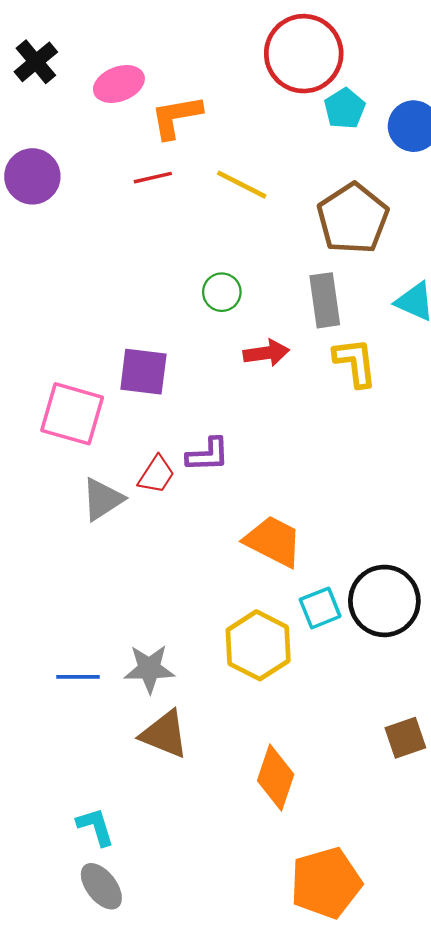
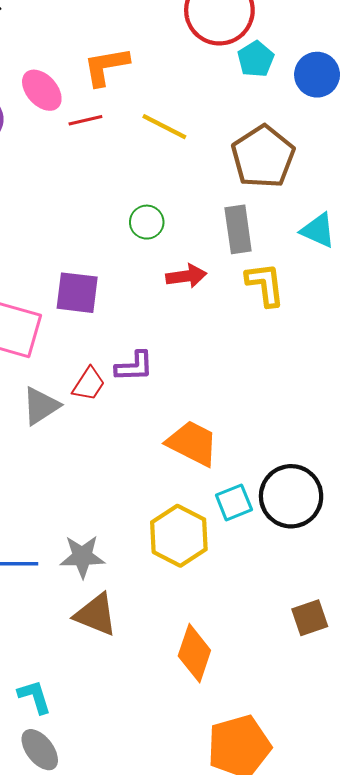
pink ellipse: (119, 84) -> (42, 90), moved, turned 69

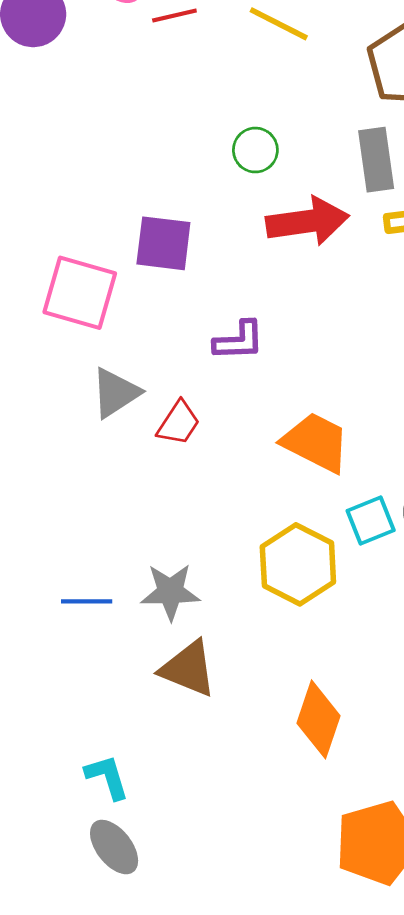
red arrow: (186, 276) -> (308, 221), size x1.5
red trapezoid: (89, 384) -> (179, 423), moved

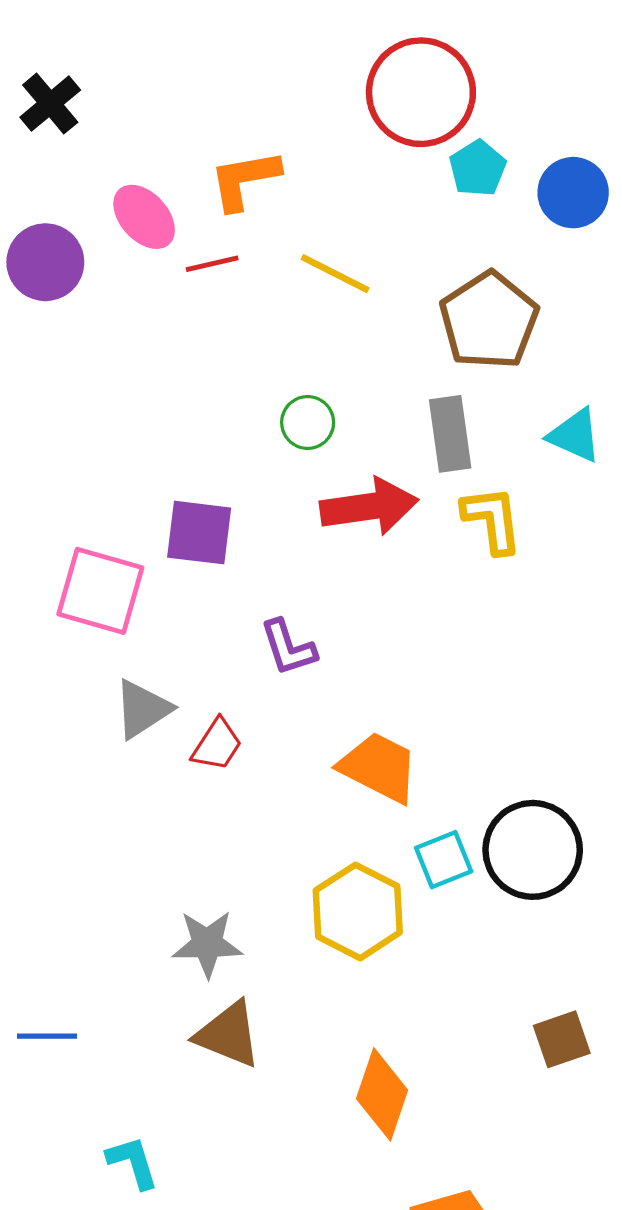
purple L-shape: (239, 341) -> (288, 648), turned 74
blue line: (87, 601) -> (47, 1036), moved

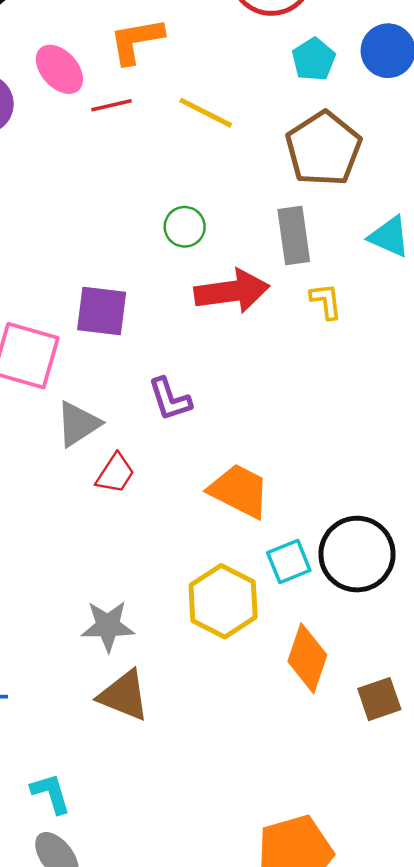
cyan pentagon: (478, 168) -> (314, 59), moved
yellow L-shape: (492, 520) -> (326, 301), size x0.7
gray triangle: (142, 709) -> (78, 424), moved
orange diamond: (382, 1094) -> (307, 658), moved

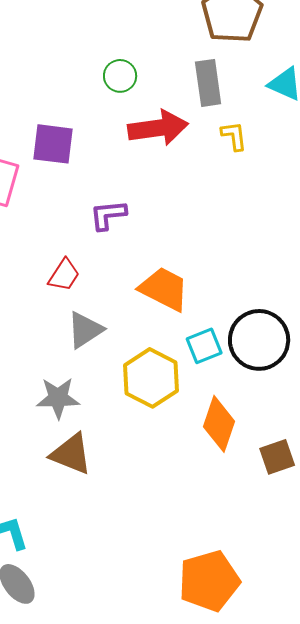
purple L-shape: (170, 399) -> (108, 215), turned 102
gray triangle: (78, 424) -> (85, 330), moved

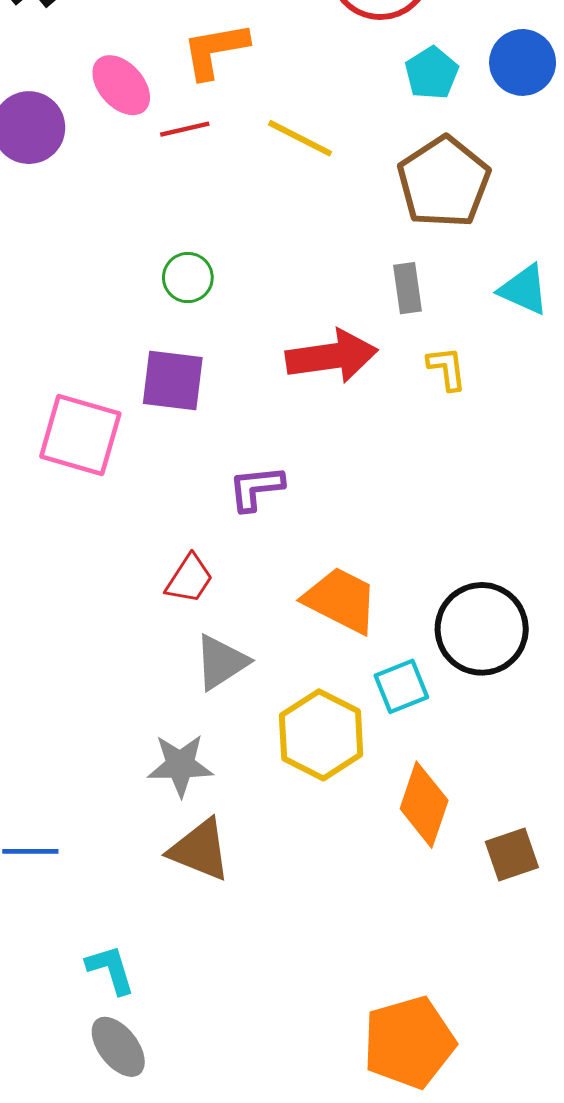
green circle: (120, 76) -> (188, 278), moved
gray rectangle: (208, 83) -> (407, 288), size x0.7
black circle: (259, 340) -> (482, 629), moved

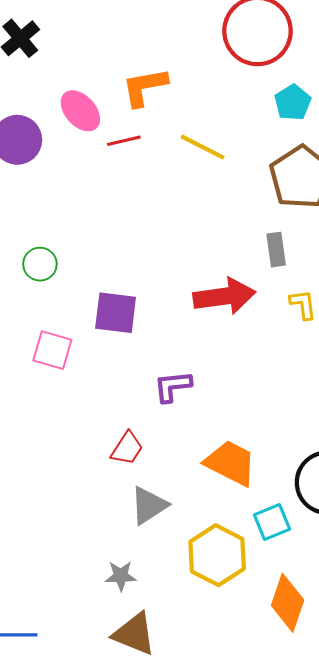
green circle: (188, 278) -> (40, 264), moved
pink square: (80, 435) -> (52, 350), size x0.7
gray star: (180, 765) -> (121, 576), size x0.7

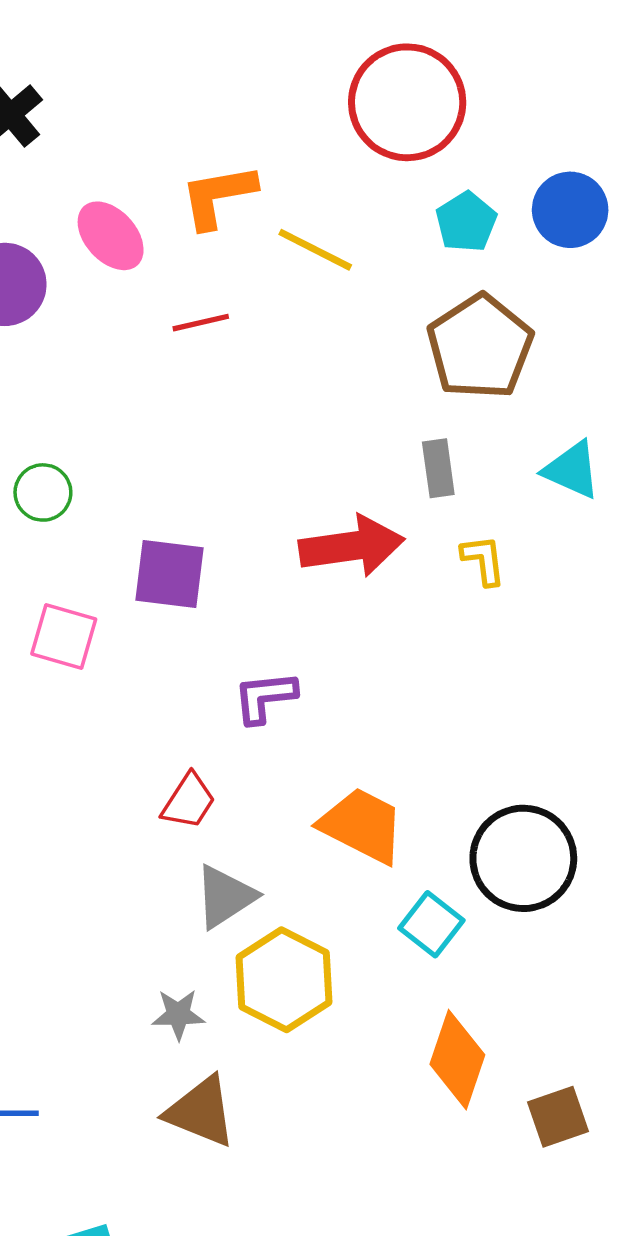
red line: (124, 141) -> (201, 323), moved
yellow line: (203, 147) -> (315, 250), moved
cyan square: (272, 522) -> (431, 924), turned -30
yellow hexagon: (217, 555) -> (284, 980), moved

